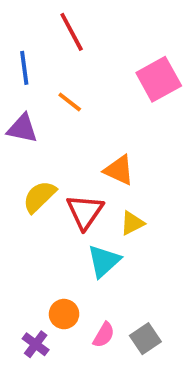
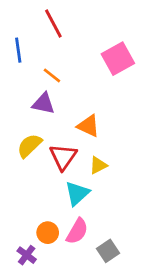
purple triangle: (22, 128) -> (43, 103), moved
pink semicircle: (104, 335) -> (77, 231), moved, size x1.4

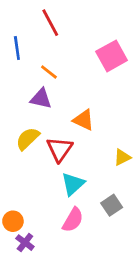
yellow triangle: (98, 165) -> (122, 157), moved
orange circle: (48, 233) -> (13, 221), moved
gray square: (108, 251) -> (112, 205), moved

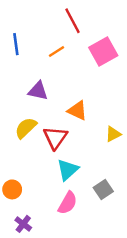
red line: (50, 23) -> (73, 21), moved
orange line: (49, 72) -> (56, 52), moved, turned -70
yellow triangle: (122, 157) -> (113, 134), moved
orange circle: (13, 221) -> (12, 189), moved

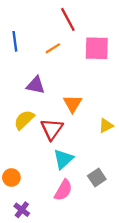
pink square: (103, 52) -> (97, 48), turned 30
orange triangle: (77, 111) -> (73, 104), turned 36

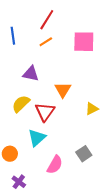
red line: (68, 19) -> (47, 20), moved, turned 60
cyan triangle: (63, 159) -> (37, 138), moved

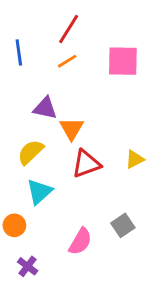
orange triangle: (63, 90) -> (72, 129), moved
red triangle: (45, 112) -> (86, 164), moved, turned 35
cyan triangle: (37, 138) -> (39, 192), moved

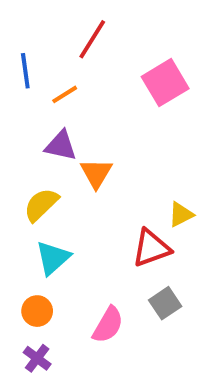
orange line: (67, 61) -> (65, 94), moved
pink square: (123, 61) -> (165, 83), turned -32
red triangle: (86, 164) -> (151, 248), moved
orange circle: (14, 225) -> (37, 311), moved

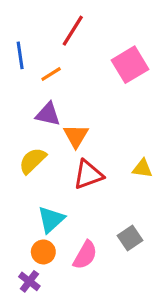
yellow triangle: (181, 215) -> (142, 168), turned 35
red triangle: (151, 248) -> (88, 175), moved
cyan triangle: (53, 258) -> (51, 219), moved
orange circle: (37, 311) -> (43, 252), moved

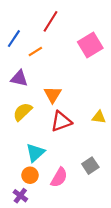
blue line: (20, 55) -> (14, 39), turned 42
purple triangle: (48, 114) -> (19, 78), moved

